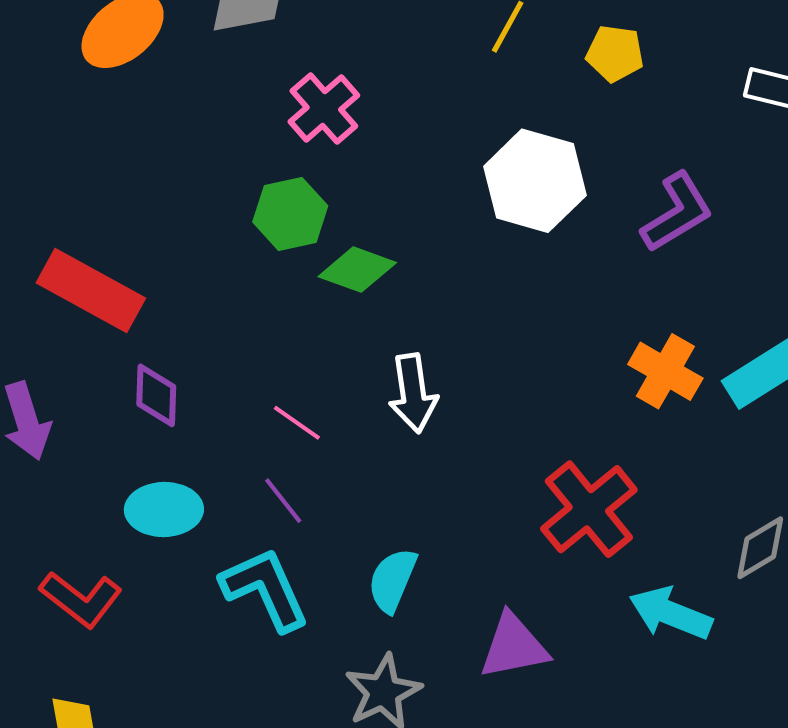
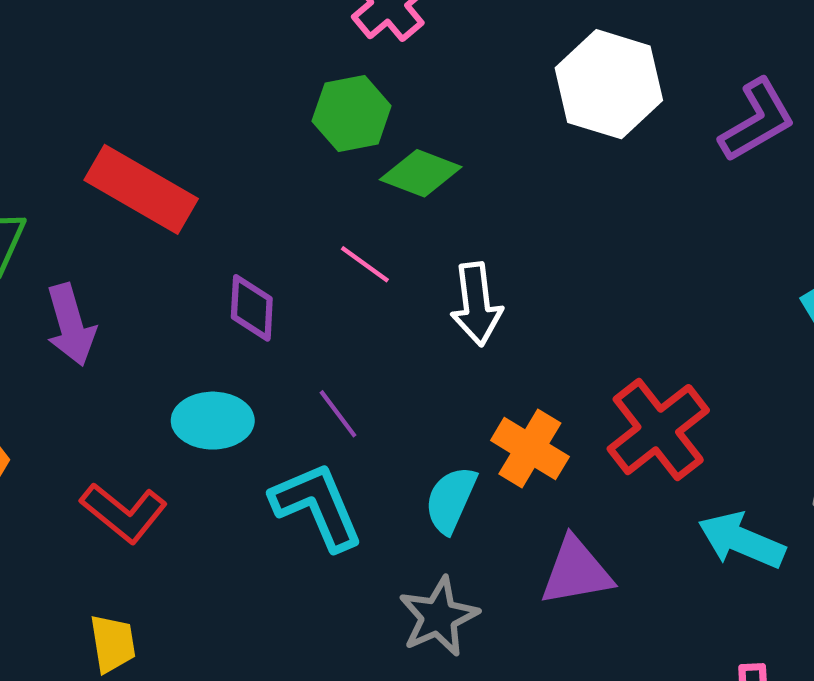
orange cross: (665, 371) -> (530, 449), moved
purple diamond: (156, 395) -> (252, 308), moved
pink line: (297, 423) -> (365, 264), moved

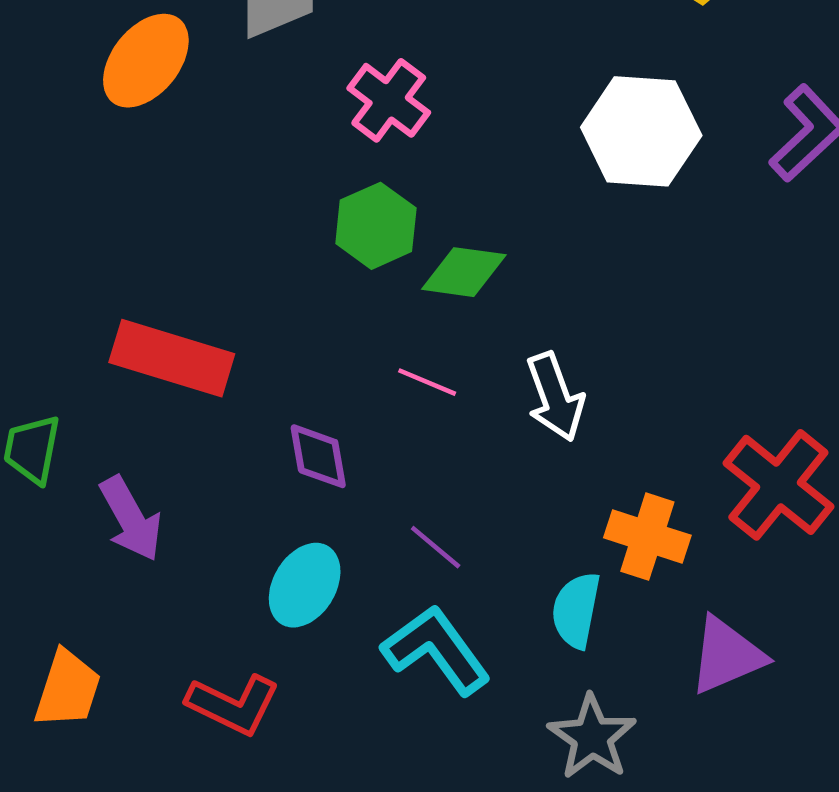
cyan ellipse: (213, 421) -> (305, 585), turned -46

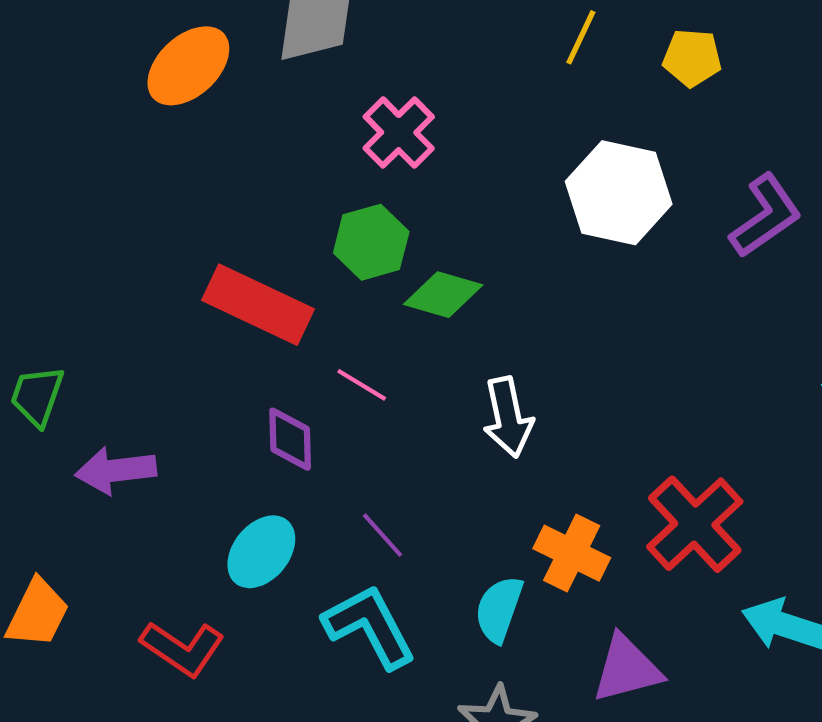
red rectangle: (172, 358) -> (258, 305), moved
pink line: (427, 382) -> (362, 385), moved
purple arrow: (131, 519) -> (116, 470), turned 104

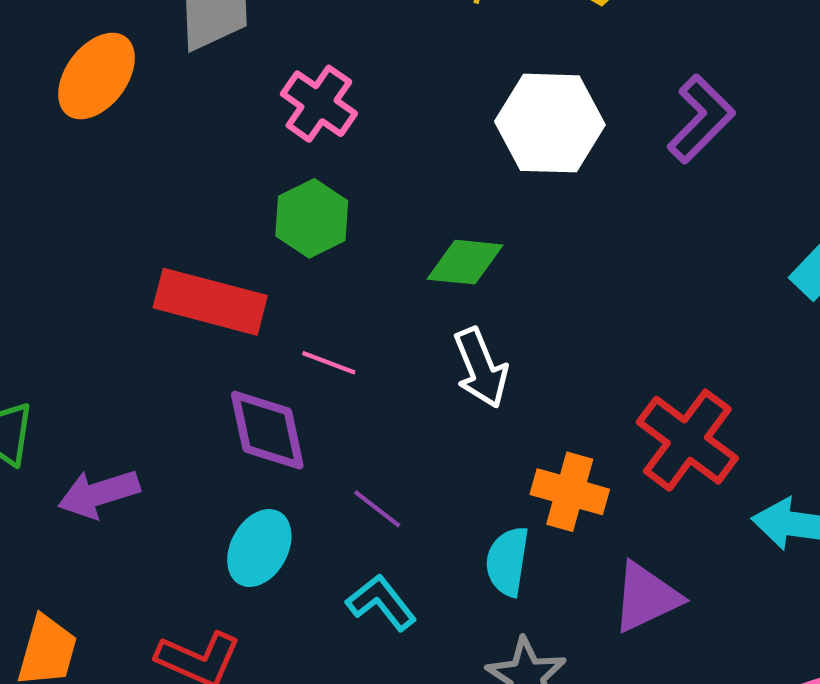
green diamond: (443, 295) -> (465, 262), moved
purple diamond: (290, 439) -> (267, 430), size x1.4
cyan L-shape: (370, 626) -> (381, 602), size x0.7

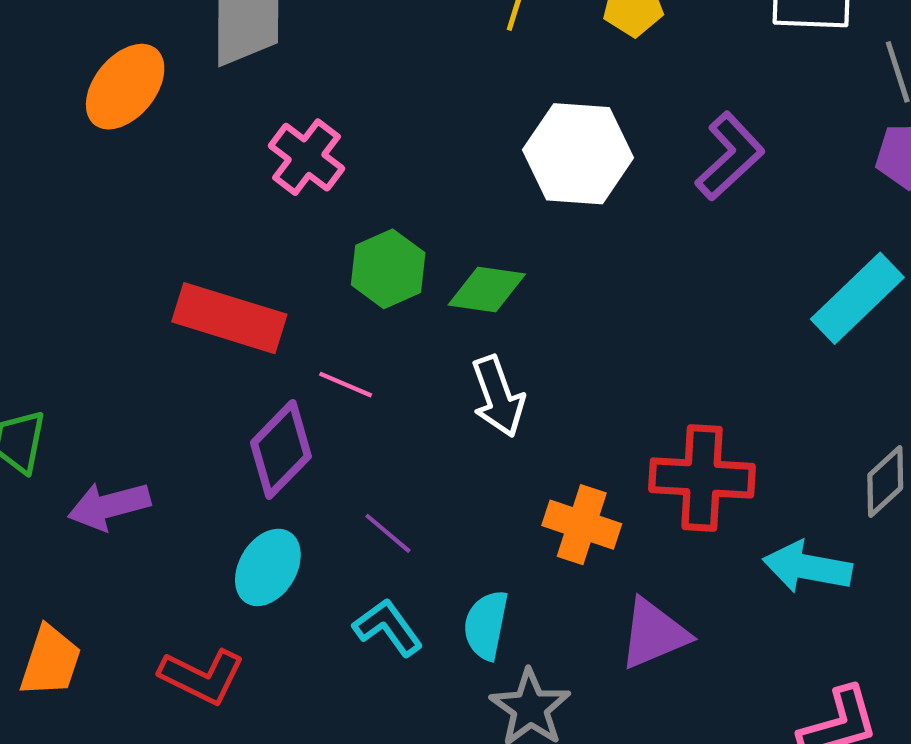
pink cross: (319, 104) -> (306, 157), moved
green hexagon: (312, 218) -> (388, 269), moved
purple diamond: (267, 430) -> (281, 449), turned 54
red cross: (687, 440) -> (702, 478), turned -36
cyan semicircle: (507, 561) -> (486, 625), moved

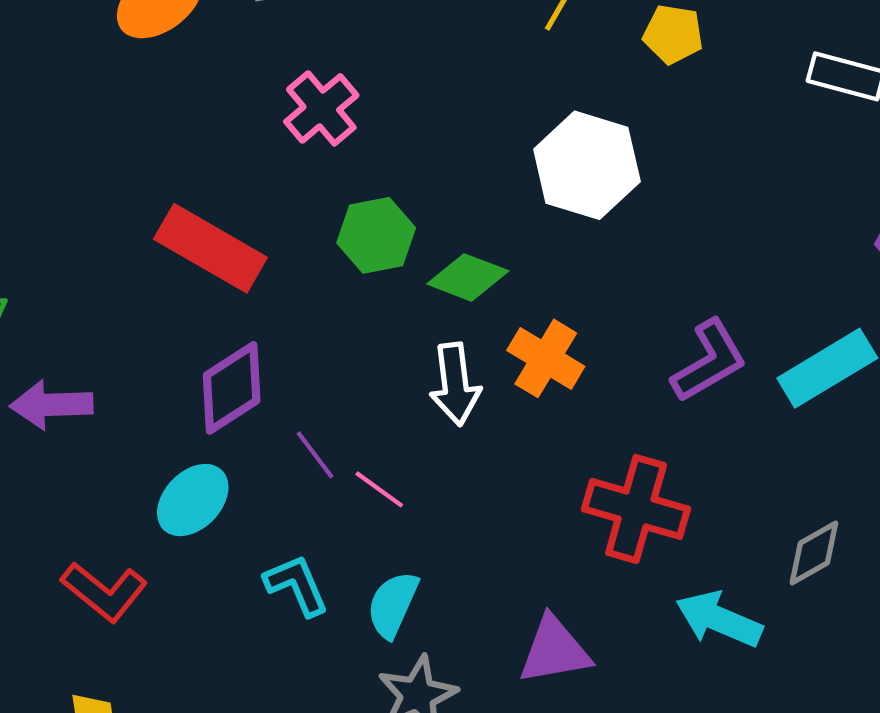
purple L-shape: (730, 156) -> (709, 361), moved
pink line: (346, 385) -> (379, 489), moved
orange cross: (582, 525) -> (546, 358), moved
purple line: (388, 533) -> (315, 455), moved

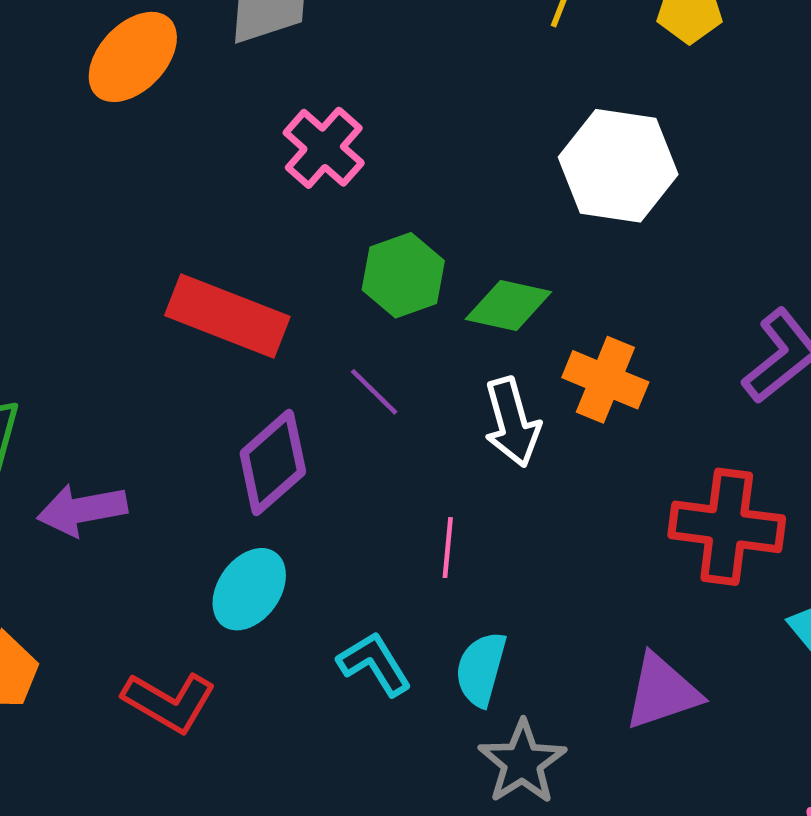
purple line: (315, 455) -> (374, 392), moved
pink line: (379, 489) -> (448, 548), turned 68

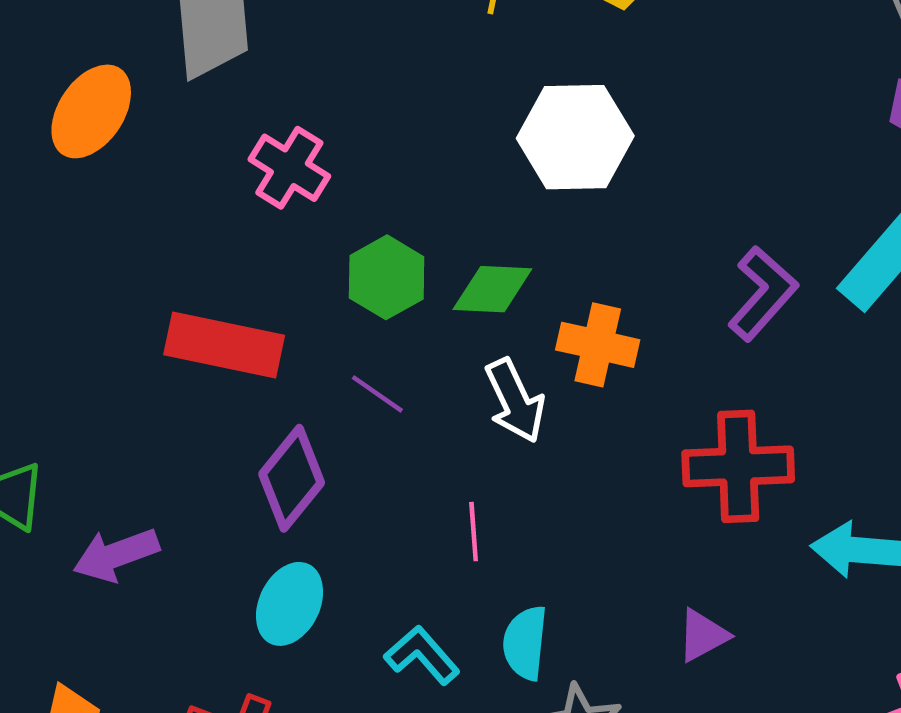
purple triangle: (662, 692) -> (703, 635), size x0.7

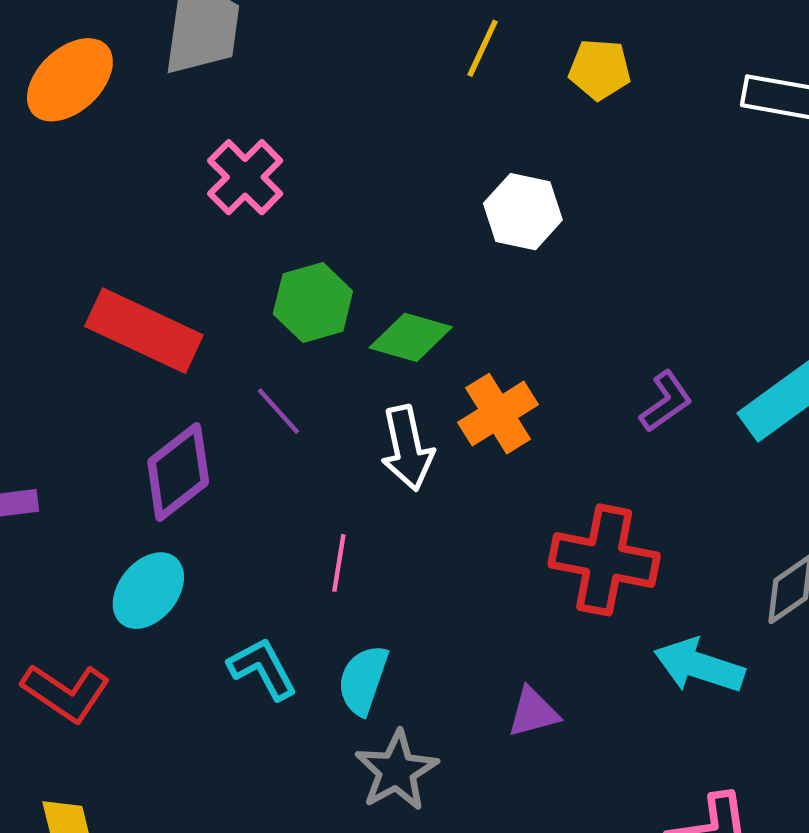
white hexagon: (575, 137) -> (523, 212), size x0.7
purple L-shape: (763, 294) -> (666, 402), size x0.7
orange cross: (598, 345) -> (498, 414), turned 32

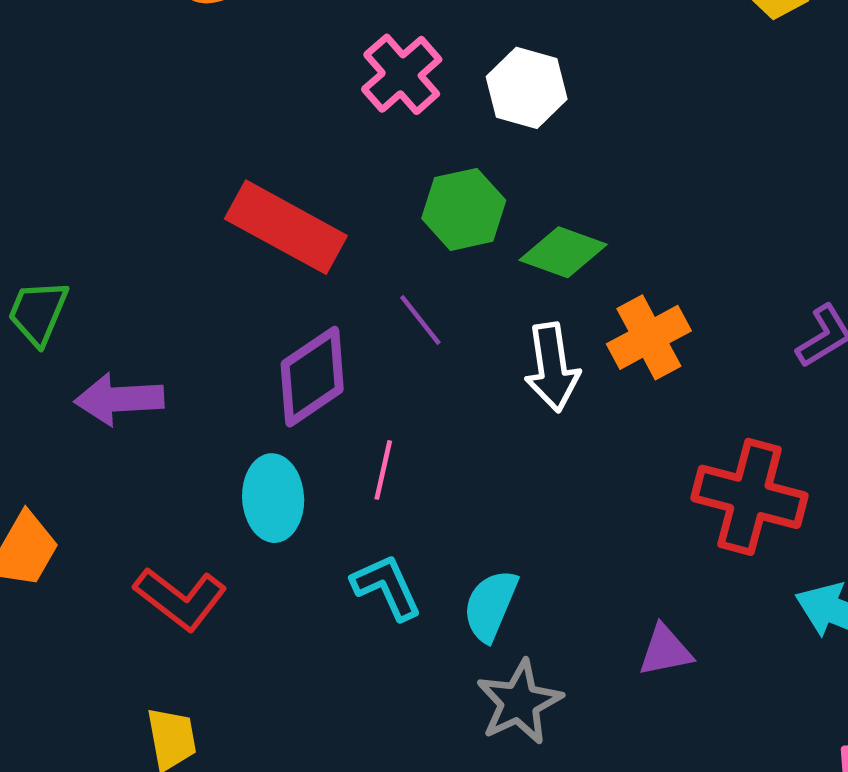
white hexagon: (523, 212) -> (527, 88), moved
pink line: (339, 563) -> (383, 470), moved
cyan ellipse: (148, 591) -> (273, 498), turned -46

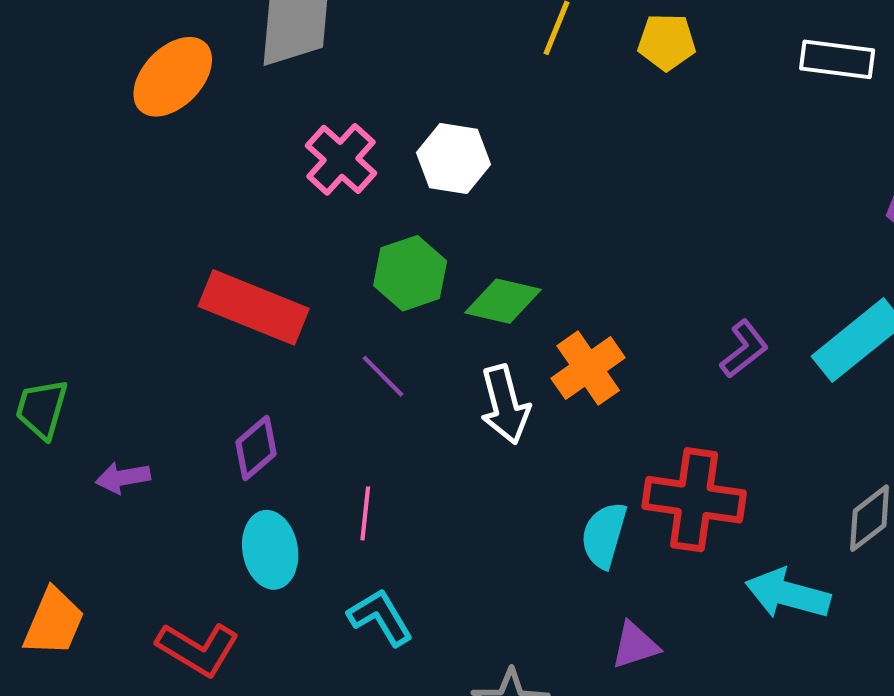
purple diamond: (312, 377) -> (256, 448), moved, size x0.7
purple arrow: (119, 399) -> (123, 478), size x0.7
cyan semicircle: (490, 606) -> (604, 535), moved

